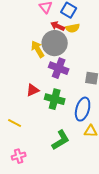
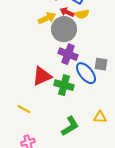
yellow arrow: (38, 49) -> (47, 18), moved, turned 96
red triangle: (33, 90) -> (42, 76), size x1.5
blue ellipse: (83, 109) -> (86, 73), moved, turned -55

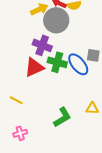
purple cross: (68, 54) -> (42, 45), moved
green cross: (64, 85) -> (57, 62), moved

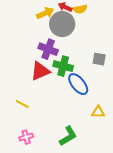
blue ellipse: (78, 64) -> (78, 84), moved
green L-shape: (62, 117) -> (68, 136), moved

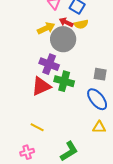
blue ellipse: (78, 84) -> (97, 99), moved
yellow line: (22, 104) -> (37, 127), moved

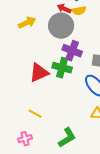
yellow arrow: (46, 28) -> (27, 23), moved
purple cross: (49, 64) -> (72, 51), moved

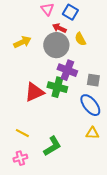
yellow semicircle: (79, 11) -> (80, 39), moved, turned 72
yellow line: (35, 114) -> (22, 133), moved
green L-shape: (67, 138) -> (52, 146), moved

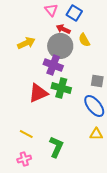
purple cross: (67, 70) -> (53, 65), moved
green L-shape: (52, 146) -> (56, 147), turned -35

